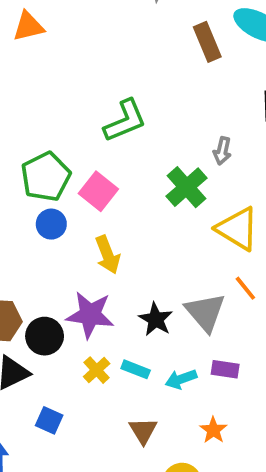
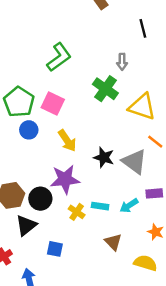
black star: (156, 319) -> (104, 157), moved

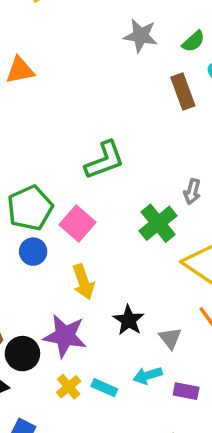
gray triangle: (134, 162) -> (170, 338), size x0.6
cyan arrow: (129, 206) -> (148, 375), moved

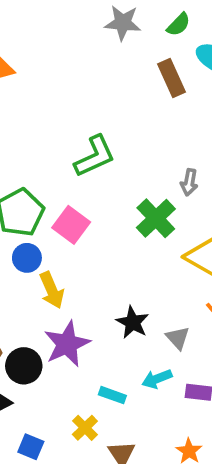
yellow arrow: (83, 282) -> (52, 290), moved
purple star: (65, 336) -> (67, 344), turned -30
yellow cross: (69, 387) -> (85, 428), moved

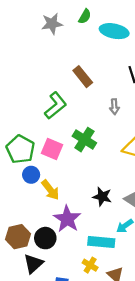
brown rectangle: (171, 78) -> (83, 77), moved
green cross: (156, 218) -> (84, 140), moved
cyan rectangle: (112, 395) -> (101, 242), size x1.6

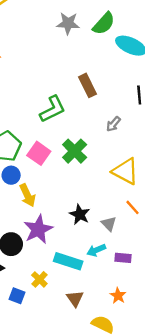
green semicircle: (85, 16) -> (104, 24), size x1.5
gray arrow: (114, 107) -> (113, 124), turned 32
yellow cross: (90, 265) -> (39, 279), moved

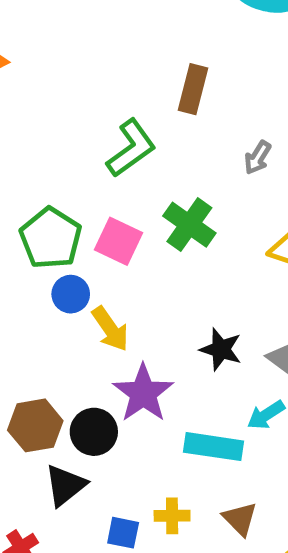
brown rectangle: (88, 85) -> (193, 89), turned 50
yellow cross: (39, 279) -> (172, 516), moved, turned -35

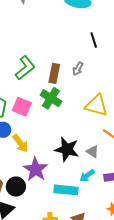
brown rectangle: (193, 89) -> (54, 73), moved
black star: (221, 349) -> (67, 149), size x1.4

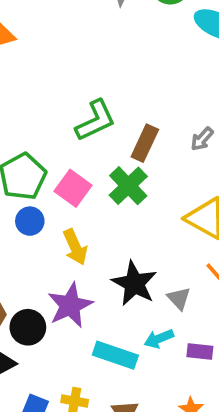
gray arrow: (78, 69) -> (202, 139), moved
yellow arrow: (20, 143) -> (75, 247), moved

